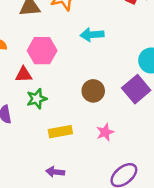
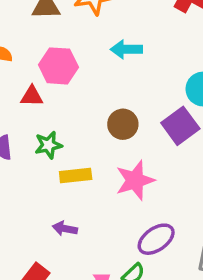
green star: (37, 99) -> (48, 145), moved
pink star: (105, 132) -> (135, 180), size x1.6

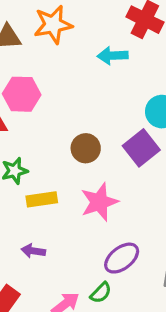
cyan arrow: (126, 49) -> (113, 56), moved

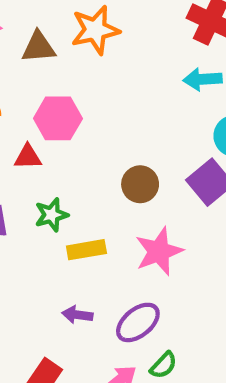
cyan arrow: (113, 56) -> (203, 79), moved
purple ellipse: (122, 258) -> (138, 322), moved

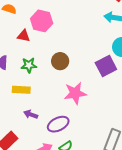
brown circle: (140, 184) -> (60, 61), moved
yellow rectangle: (86, 250) -> (21, 90), moved

